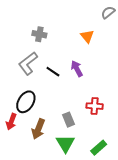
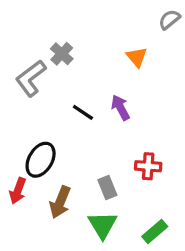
gray cross: (39, 34) -> (62, 54), turned 32
gray L-shape: (28, 63) -> (31, 78), moved

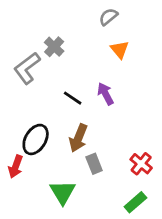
gray semicircle: (169, 20) -> (108, 17), moved
red cross: (148, 166) -> (141, 164), moved, turned 35
brown arrow: (60, 202) -> (78, 138), moved
green triangle: (103, 225) -> (63, 192), moved

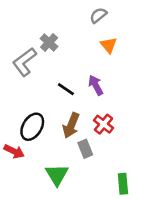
red cross: (141, 164) -> (103, 124), moved
red arrow: (16, 167) -> (14, 151), turned -84
green rectangle: (135, 202) -> (123, 184), turned -54

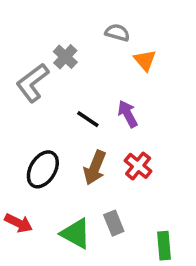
gray semicircle: (98, 15) -> (117, 33), moved, turned 54
gray rectangle: (85, 149) -> (114, 223), moved
red arrow: (14, 151) -> (19, 223), moved
green triangle: (57, 175) -> (76, 233), turned -30

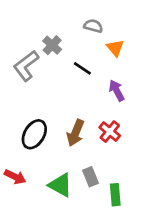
purple arrow: (128, 114) -> (117, 90), moved
black line: (88, 119) -> (82, 68), moved
green rectangle: (164, 246) -> (115, 195), moved

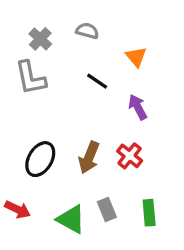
gray semicircle: (93, 26) -> (87, 31), moved
gray cross: (52, 45) -> (40, 39), moved
gray L-shape: (26, 66) -> (31, 78), turned -64
green rectangle: (115, 195) -> (149, 213), moved

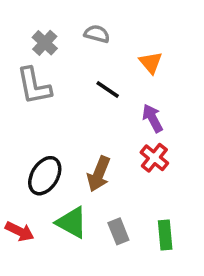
red cross: (130, 156) -> (154, 158), moved
green triangle: (71, 219) -> (72, 222), moved

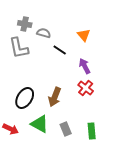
gray semicircle: (97, 34) -> (44, 33), moved
gray cross: (45, 43) -> (25, 24), turned -32

